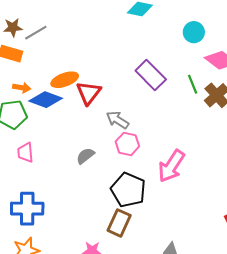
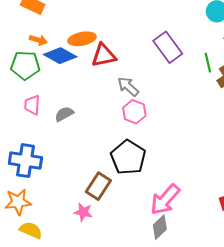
red triangle: (89, 93) -> (104, 55), turned 32
gray semicircle: (85, 156) -> (64, 114), moved
pink arrow: (171, 166) -> (165, 200), moved
brown rectangle: (119, 223) -> (98, 186), moved

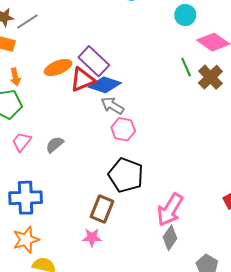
orange arrow: (38, 40) -> (15, 77), turned 72
purple rectangle: (168, 47) -> (94, 61), moved
blue diamond: (60, 56) -> (105, 85), moved
pink trapezoid: (32, 105) -> (22, 142), turned 45

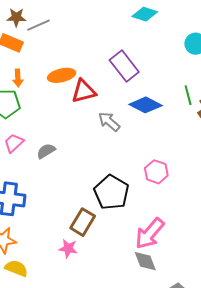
purple rectangle: (94, 61) -> (124, 66), moved
blue diamond: (105, 85) -> (146, 105), moved
pink hexagon: (123, 129) -> (156, 172), moved
gray diamond: (170, 238) -> (145, 261), turned -65

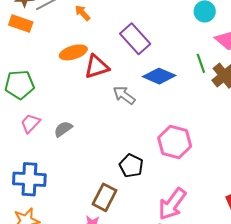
orange arrow: (18, 78) -> (82, 13), moved, turned 144
pink hexagon: (156, 172) -> (175, 142), size x1.4
black pentagon: (111, 192) -> (131, 166), size x0.7

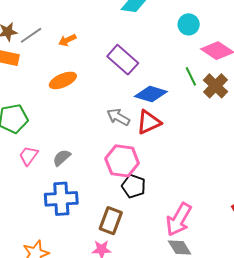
orange arrow: (82, 13) -> (67, 40), turned -66
red triangle: (97, 67) -> (149, 122), moved
pink hexagon: (175, 142) -> (122, 161), moved
blue cross: (29, 179) -> (61, 199), moved

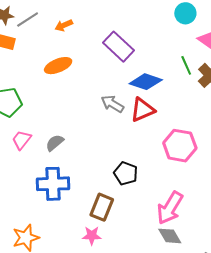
pink hexagon: (122, 161) -> (180, 146), moved

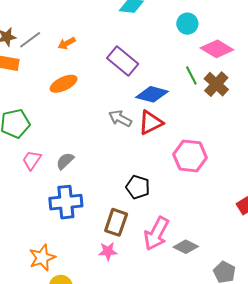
pink arrow: (170, 208) -> (156, 234), moved
gray diamond: (170, 236) -> (186, 247), turned -30

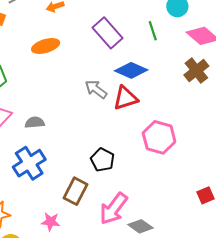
green line: (191, 75) -> (153, 31), moved
gray semicircle: (65, 161) -> (35, 122), turned 30
blue cross: (66, 202) -> (29, 163), turned -36
pink star: (108, 251) -> (51, 222), moved

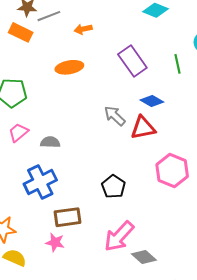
blue diamond: (131, 70) -> (152, 101), size x0.7
brown rectangle: (76, 191) -> (68, 217), moved, turned 48

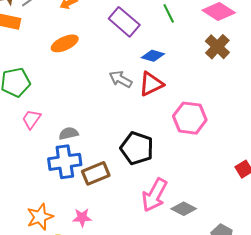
gray semicircle: (50, 142) -> (69, 133), moved
blue cross: (40, 182) -> (65, 162), turned 32
black pentagon: (114, 187) -> (137, 148), size x1.4
brown rectangle: (68, 217) -> (96, 173), moved
pink star: (55, 242) -> (82, 218), moved

